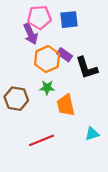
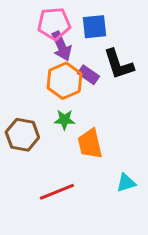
purple arrow: (31, 34) -> (61, 46), moved
black L-shape: (87, 68) -> (119, 64), moved

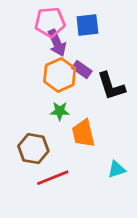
black L-shape: (119, 64) -> (111, 86), moved
brown hexagon: (22, 135) -> (33, 149), moved

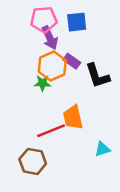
green star: (60, 111) -> (42, 83), moved
brown hexagon: (33, 149) -> (33, 161), moved
red line: (53, 178) -> (51, 131), moved

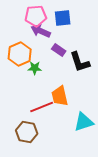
purple arrow: (50, 38) -> (41, 31), turned 138
orange hexagon: (52, 66) -> (20, 54), moved
cyan triangle: (102, 149) -> (84, 122), size x1.5

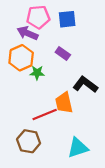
purple arrow: (41, 31) -> (28, 33), moved
black L-shape: (80, 62) -> (85, 85), moved, turned 145
cyan triangle: (84, 122) -> (78, 148), moved

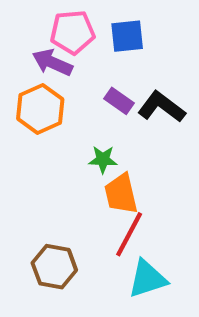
green star: (37, 73) -> (103, 159), moved
black L-shape: (85, 85) -> (161, 107), moved
red line: (45, 115) -> (129, 234), moved, turned -40

